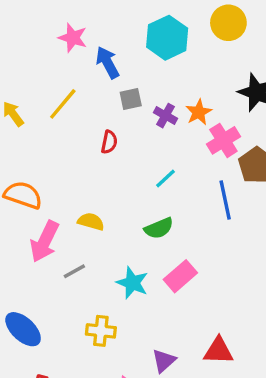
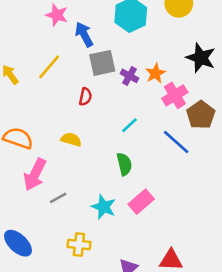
gray square: (131, 99) -> (102, 63), size x1.5
blue line: (225, 200) -> (176, 142), turned -36
yellow semicircle: (91, 222) -> (71, 139), moved
green semicircle: (159, 228) -> (124, 164), turned -80

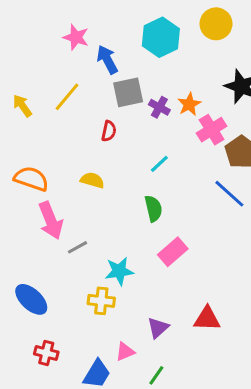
blue line: (176, 142) -> (229, 194), moved
pink arrow: (35, 174) -> (51, 220), turned -48
cyan star: (104, 207) -> (119, 271), moved, turned -30

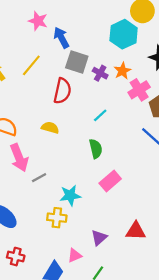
cyan hexagon: (161, 37) -> (124, 34), moved
gray square: (128, 92) -> (77, 62), turned 30
red semicircle: (109, 131) -> (62, 91), size x1.6

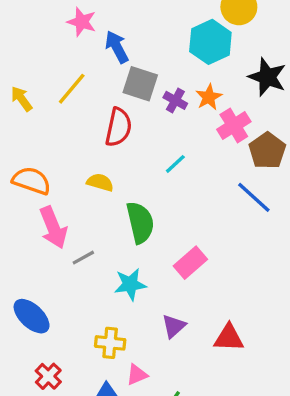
green semicircle: (96, 149) -> (140, 222), moved, size x1.4
yellow cross: (57, 218) -> (110, 343), moved
purple triangle: (99, 238) -> (174, 326), moved
red cross: (16, 257) -> (48, 376), turned 30

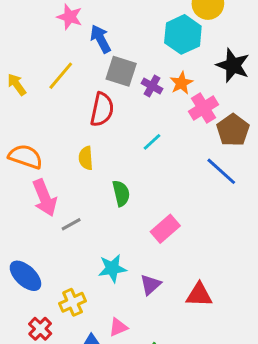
yellow semicircle: (100, 182) -> (86, 158), turned -110
green semicircle: (140, 222) -> (121, 193), size x0.7
cyan star: (130, 284) -> (112, 268), moved
yellow cross: (110, 343) -> (73, 302), moved, turned -30

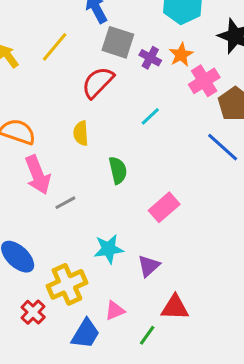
red semicircle: (102, 110) -> (98, 82), turned -148
red triangle: (199, 295) -> (175, 308), moved
yellow cross: (73, 302) -> (67, 284), size x1.4

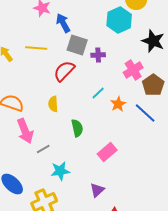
yellow line: (55, 47) -> (36, 48), turned 55
orange star: (181, 55) -> (118, 104), moved
purple cross: (150, 58) -> (98, 55), turned -32
cyan star: (109, 249) -> (60, 171), moved

